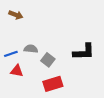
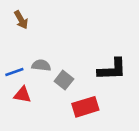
brown arrow: (16, 15) -> (21, 20), turned 40
red rectangle: (53, 84) -> (85, 107), moved

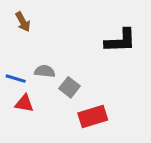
black L-shape: (112, 69) -> (120, 41), moved
blue line: (14, 72) -> (16, 79), turned 36

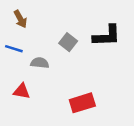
blue line: (16, 79) -> (14, 49), moved
gray square: (69, 87) -> (68, 42), moved

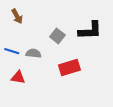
blue line: (14, 49) -> (12, 51), moved
red rectangle: (82, 103) -> (69, 68), moved

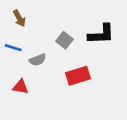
blue line: (12, 51) -> (13, 48), moved
gray semicircle: (33, 53) -> (38, 60), turned 152

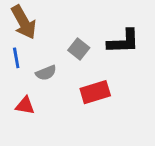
brown arrow: (19, 18) -> (24, 22), size x1.6
blue line: (13, 48) -> (16, 58), turned 63

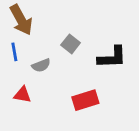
black L-shape: (123, 42) -> (112, 57), moved
red rectangle: (95, 92) -> (85, 100), moved

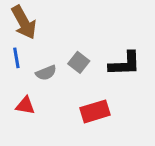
gray square: (71, 44) -> (79, 62), moved

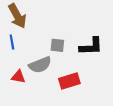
gray square: (79, 62) -> (57, 45), turned -32
gray semicircle: (46, 73) -> (40, 65), moved, size x1.5

